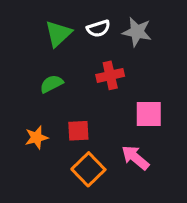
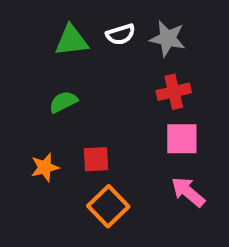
green triangle: (58, 34) -> (71, 41), turned 36
red cross: (110, 75) -> (174, 92), moved
pink arrow: (135, 158) -> (188, 192), moved

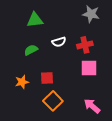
white semicircle: (121, 34) -> (59, 42), moved
gray star: (168, 39) -> (91, 14), moved
pink arrow: (188, 192) -> (92, 106), moved

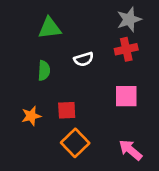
gray star: (91, 14) -> (129, 19), turned -30
red cross: (85, 45) -> (126, 49), moved
green semicircle: (31, 50) -> (44, 71), turned 120

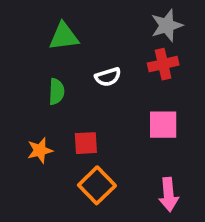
pink arrow: (130, 150) -> (169, 195), turned -135

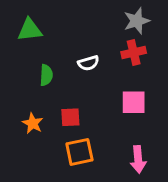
green triangle: (64, 36) -> (30, 30), moved
orange star: (40, 150) -> (33, 123), turned -30
orange square: (97, 185) -> (79, 152), turned 32

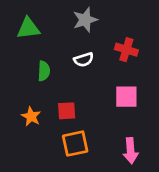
gray star: (137, 21) -> (85, 20), moved
red cross: (134, 53) -> (126, 50), turned 30

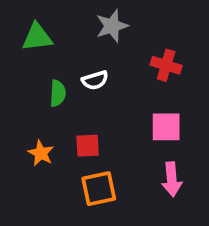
white semicircle: (84, 60) -> (95, 80), moved
pink arrow: (131, 151) -> (172, 179), moved

